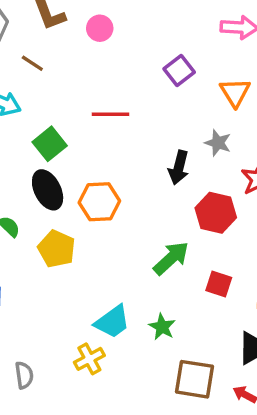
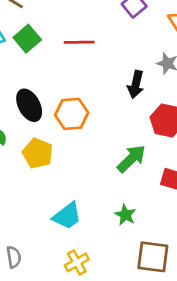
green square: (50, 144) -> (27, 39), moved
cyan trapezoid: (112, 322) -> (67, 216), moved
yellow cross: (89, 359) -> (77, 262), moved

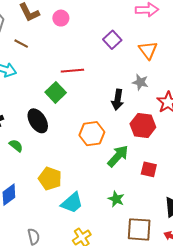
green square: (27, 39) -> (56, 92), moved
orange hexagon: (72, 114) -> (92, 134), moved
yellow pentagon: (38, 153) -> (50, 179), moved

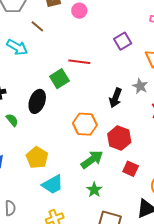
black ellipse: (38, 121) -> (37, 101), turned 40
red hexagon: (143, 126) -> (119, 138), moved
green arrow: (118, 156) -> (92, 160), moved

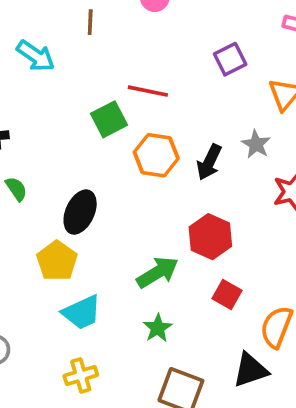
brown line: (37, 26) -> (90, 22), moved, turned 48
black ellipse: (37, 101) -> (80, 212), moved
orange hexagon: (85, 124) -> (156, 155), moved

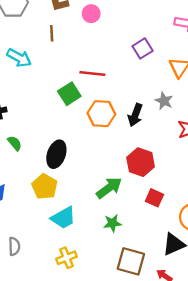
green star: (158, 328) -> (112, 223), turned 30

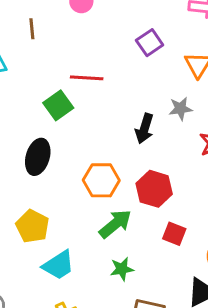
gray star: (164, 101) -> (180, 109), turned -30
orange hexagon: (101, 114) -> (101, 180), moved
black ellipse: (56, 154) -> (38, 157), moved

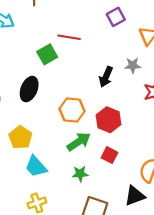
red square: (174, 234) -> (110, 155), moved
cyan trapezoid: (58, 265) -> (36, 167), turned 75

